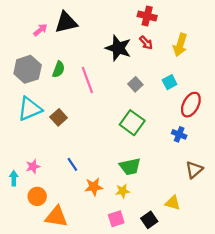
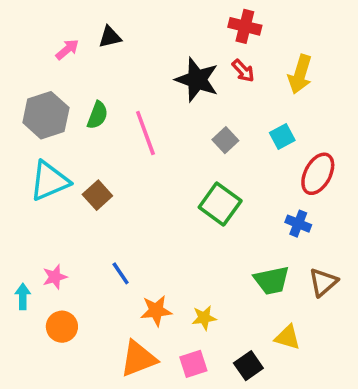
black triangle: (66, 22) -> (110, 37), size x0.6
green trapezoid: (130, 166) -> (272, 280), moved
orange triangle: (56, 217) -> (138, 359), moved, turned -30

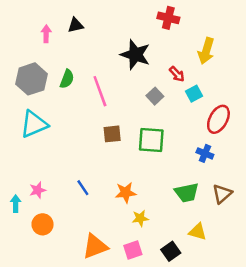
pink arrow: (67, 49) -> (46, 34), turned -49
red arrow: (243, 71) -> (177, 74), moved
brown square: (97, 195) -> (112, 134), moved, turned 36
green square: (220, 204) -> (151, 140), turned -32
orange star: (156, 311) -> (126, 193), moved

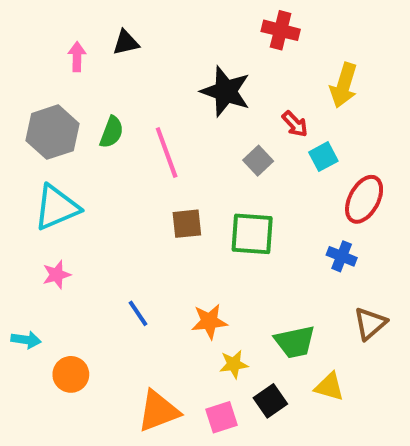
pink star: (38, 190) -> (57, 275), moved
green trapezoid: (187, 193) -> (295, 342), moved
cyan arrow: (16, 204) -> (26, 340), turned 98
black square: (171, 251) -> (270, 401), moved

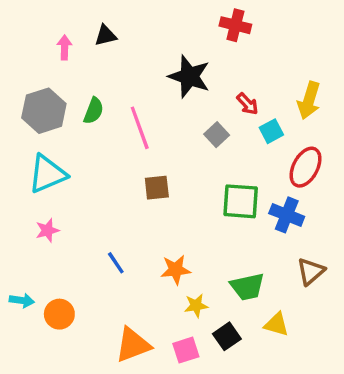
yellow arrow: (344, 85) -> (309, 100), moved
green square: (252, 234) -> (241, 201), moved
blue cross: (342, 256) -> (287, 215), size x1.4
cyan arrow: (26, 340) -> (22, 300), moved

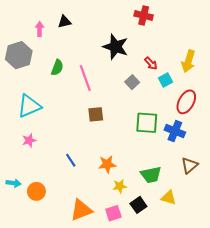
gray hexagon: (44, 111) -> (19, 55), moved

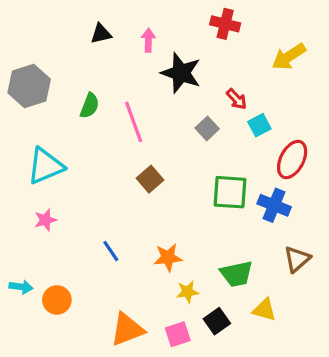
pink arrow: (40, 29) -> (148, 40), moved
yellow arrow: (188, 61) -> (289, 57), moved, turned 40
brown square: (96, 114) -> (150, 179), turned -35

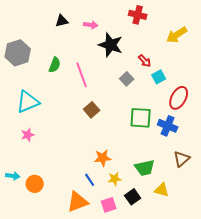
pink arrow: (148, 40) -> (91, 25), turned 96
blue line: (111, 251) -> (90, 180), moved

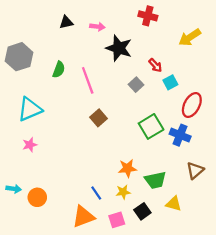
green square: (141, 118) -> (151, 126), turned -35
orange star: (103, 158) -> (127, 168), moved

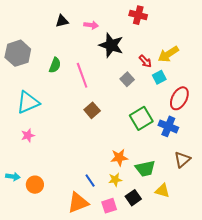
yellow arrow: (190, 37) -> (168, 54), moved

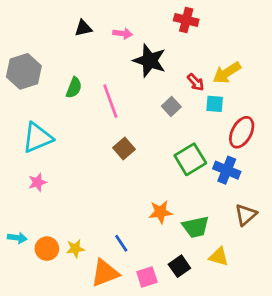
cyan square: (159, 77) -> (215, 104), turned 32
yellow star: (115, 180) -> (75, 249), moved

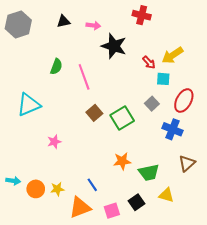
gray hexagon: (24, 71) -> (18, 24), moved
gray square: (171, 107) -> (152, 104), moved
green square: (190, 159) -> (122, 118), moved
pink star: (37, 182) -> (54, 142), moved

